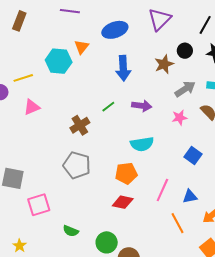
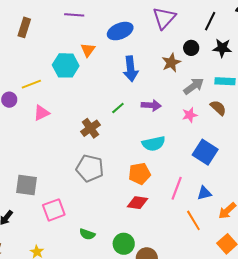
blue square: (193, 155) -> (205, 152), size x1.4

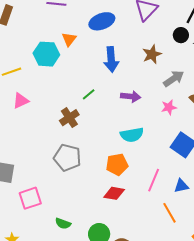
black circle: (191, 48) -> (181, 35), moved
green line: (118, 108) -> (89, 94), moved

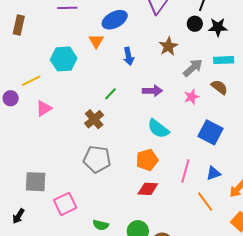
orange triangle: (69, 39) -> (96, 41), moved
blue arrow: (111, 59) -> (129, 56), size x0.7
cyan semicircle: (132, 135) -> (158, 129), turned 55

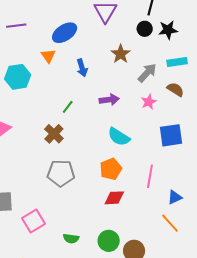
blue square: (210, 132) -> (171, 135), turned -30
blue triangle: (213, 173) -> (175, 197), moved
orange line: (205, 202) -> (170, 223), moved

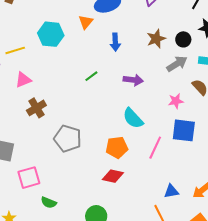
black circle: (145, 29) -> (183, 39), moved
pink star: (149, 102) -> (176, 101), moved
brown cross: (54, 134) -> (36, 108), moved
pink line: (150, 176) -> (155, 148), moved
green semicircle: (71, 238) -> (49, 202), moved

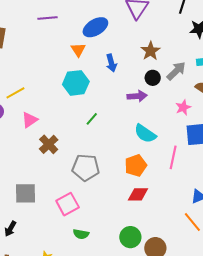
cyan hexagon: (51, 34) -> (76, 83), moved
black circle: (183, 39) -> (153, 78), moved
green line: (91, 76) -> (92, 119), moved
pink square: (29, 178) -> (68, 204), moved

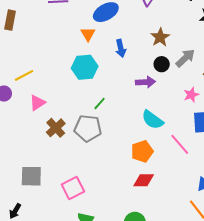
pink line: (173, 157) -> (180, 144), turned -55
gray pentagon: (86, 167) -> (88, 128), moved

